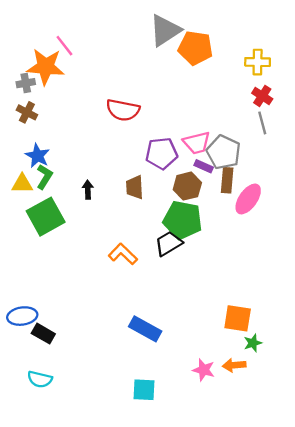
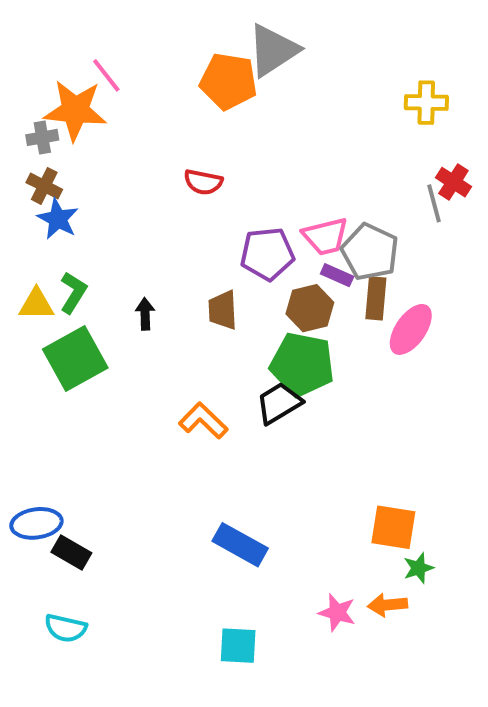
orange pentagon: (195, 48) -> (228, 81), moved
red cross: (262, 96) -> (453, 182), moved
red semicircle: (123, 110) -> (203, 182), size x0.7
blue star: (37, 156) -> (58, 219), moved

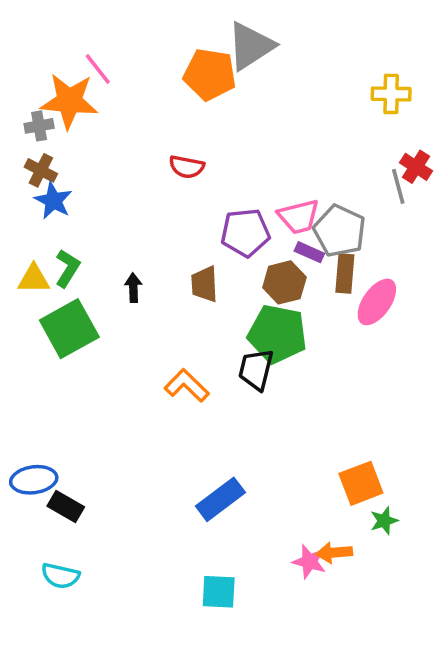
black trapezoid: (279, 403) -> (256, 370), turned -45
orange square: (393, 527) -> (361, 483), turned -30
blue rectangle: (240, 545) -> (220, 499), turned -66
orange arrow: (387, 605) -> (334, 553), moved

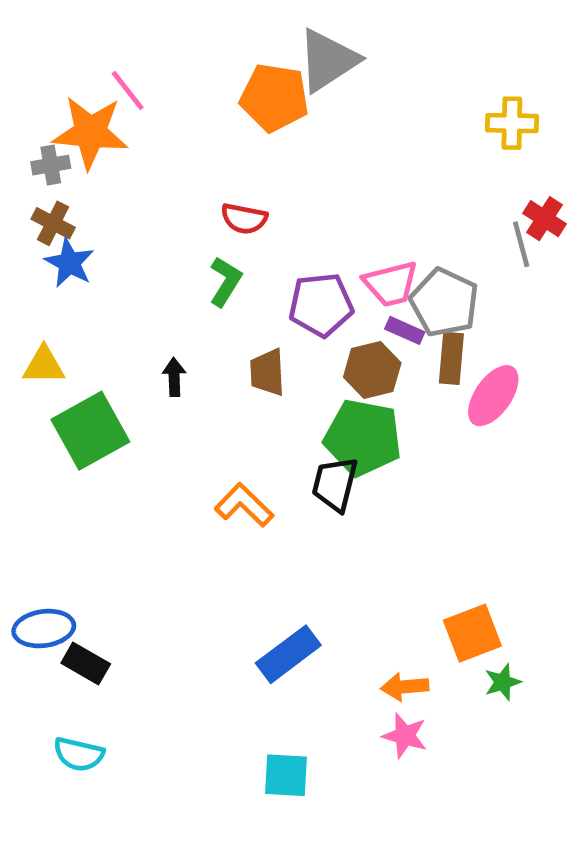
green L-shape: (68, 268) -> (225, 281), moved
orange arrow: (334, 553) -> (405, 687), moved

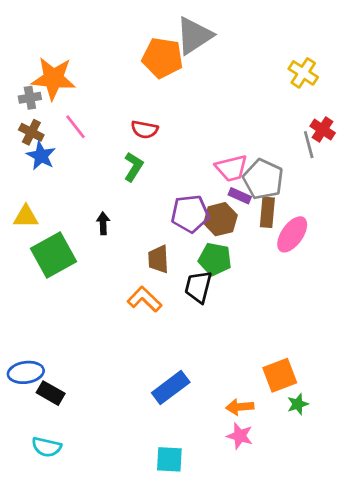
pink line: (128, 91) -> (75, 127), moved
yellow cross: (512, 123) -> (303, 73), turned 32
purple pentagon: (321, 305) -> (190, 214), moved
brown trapezoid: (267, 372) -> (158, 259), moved
green pentagon: (363, 438) -> (215, 259), size x0.7

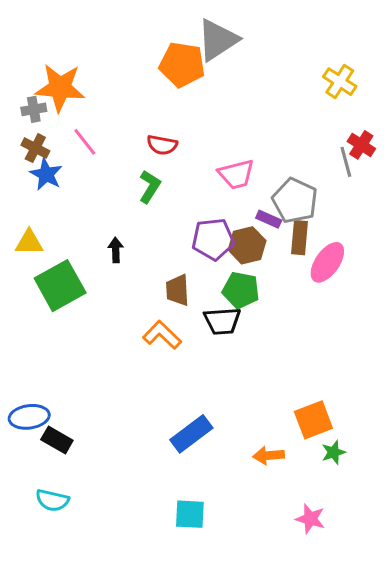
pink trapezoid: (231, 168) -> (236, 174), moved
black trapezoid: (198, 287) -> (222, 321), turned -108
pink star: (240, 436) -> (310, 519), moved

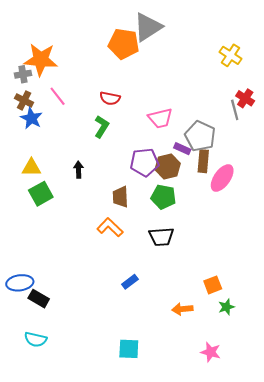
yellow triangle: (29, 242) -> (31, 168), moved
green square: (60, 286) -> (41, 194), size x0.7
black trapezoid: (222, 321) -> (161, 237), moved
orange square: (313, 420) -> (213, 285), size x0.7
blue rectangle: (191, 434) -> (130, 282), moved, size x0.6

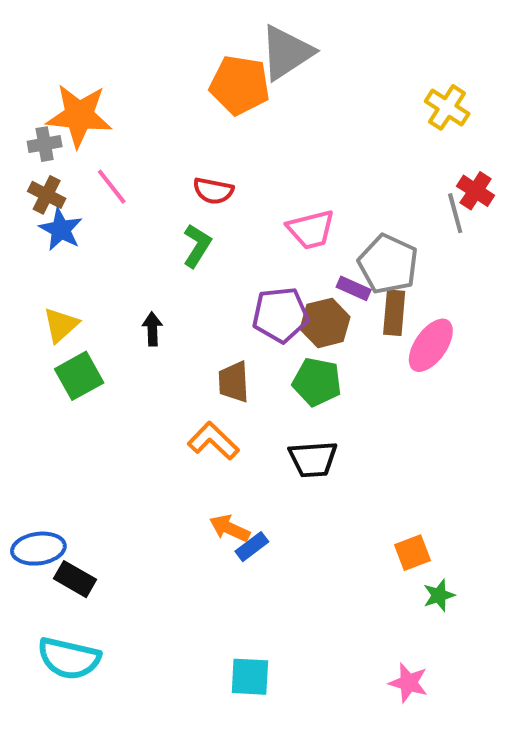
yellow triangle: (31, 168) -> (61, 325), turned -42
orange arrow: (182, 309) -> (230, 528), moved, turned 30
cyan semicircle: (36, 339) -> (69, 658), size x1.4

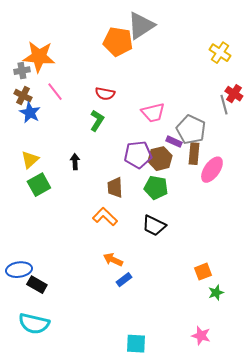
black trapezoid: (313, 459) -> (154, 226), turned 30
blue rectangle: (252, 547) -> (124, 280), moved
cyan square: (250, 677) -> (136, 344), moved

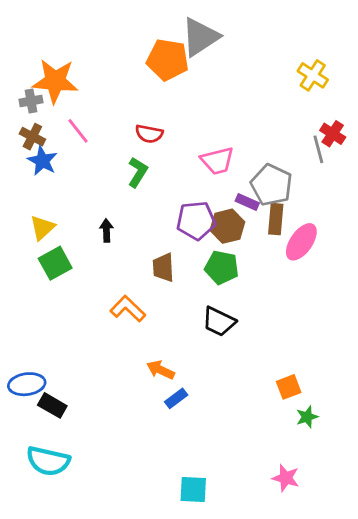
orange L-shape: (105, 217) -> (128, 309), moved

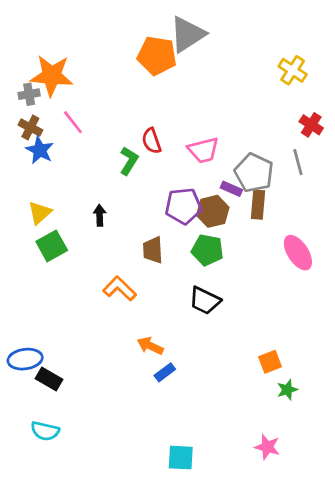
red semicircle: (149, 134) -> (152, 141), moved, turned 60
gray line: (318, 149) -> (298, 162), moved
pink ellipse: (301, 242) -> (298, 253), moved, turned -68
cyan semicircle: (48, 461) -> (45, 431), size x0.7

